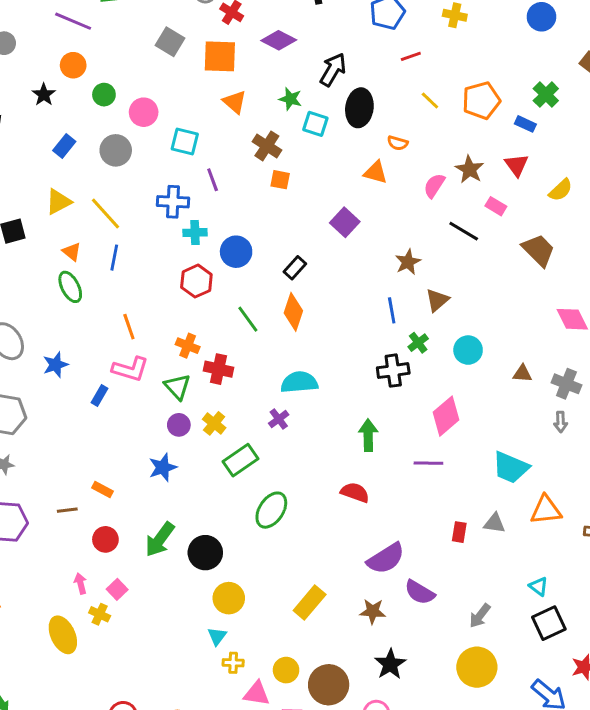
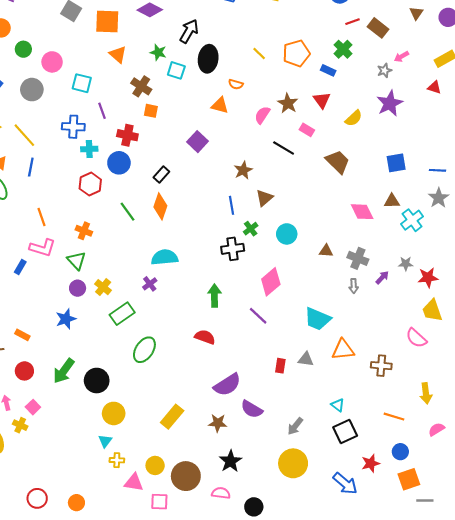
red line: (411, 56) -> (353, 22), moved
red cross: (218, 369) -> (127, 135), moved
purple line: (428, 463) -> (258, 316), turned 42

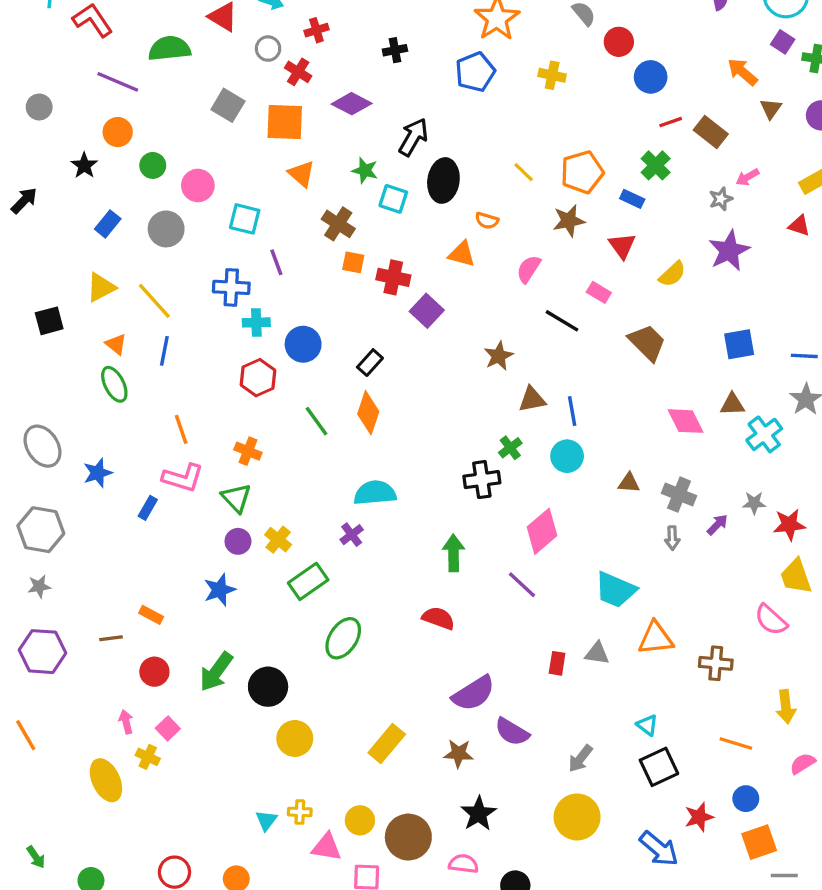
brown star: (288, 103) -> (569, 221), moved, turned 30
red cross: (127, 135) -> (393, 277), moved
brown triangle: (264, 198) -> (532, 399), turned 30
blue line: (232, 205) -> (572, 411), moved
cyan triangle: (105, 441) -> (266, 820), moved

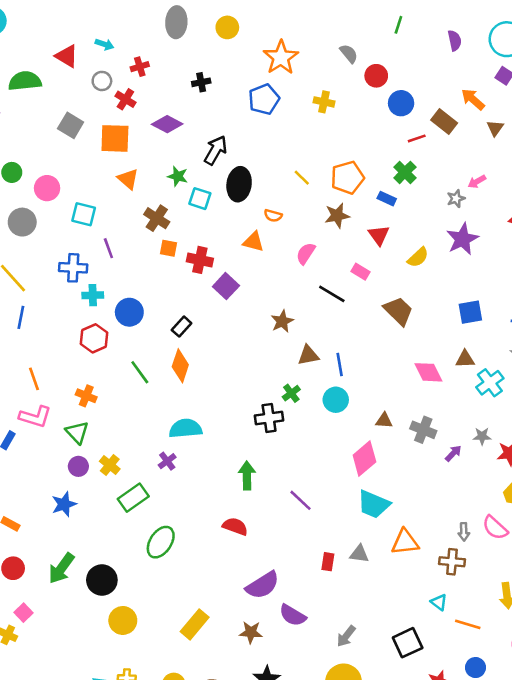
brown rectangle: (711, 132) -> (444, 121), moved
pink diamond: (542, 531) -> (364, 459), moved
gray arrow: (672, 538) -> (464, 532), moved
cyan triangle: (647, 725) -> (439, 602), moved

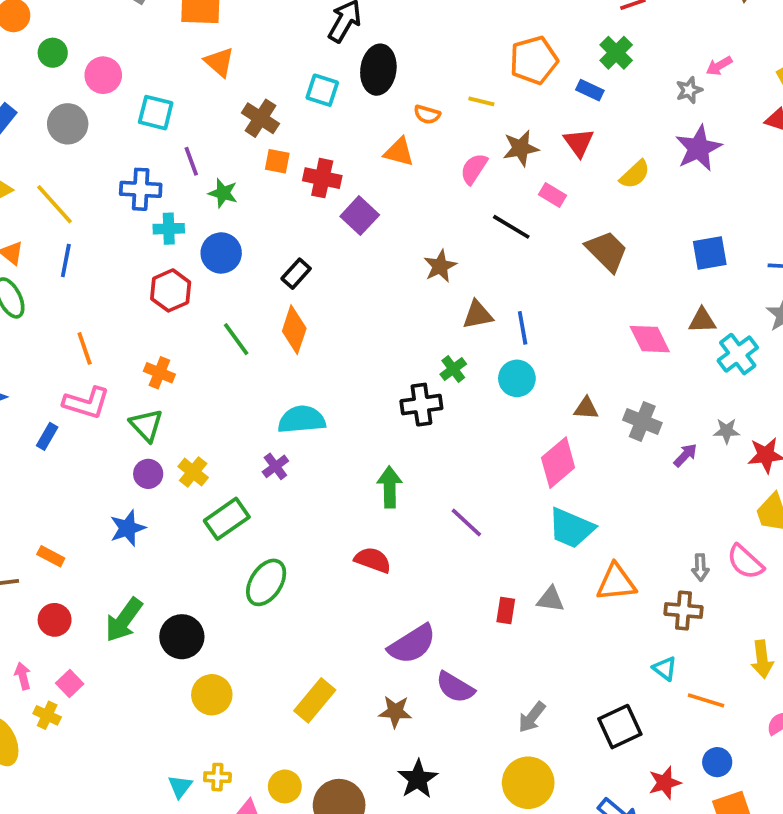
green star: (178, 176) -> (223, 193), moved
yellow line: (302, 178) -> (481, 101), moved, turned -30
brown star: (337, 216) -> (521, 148), moved

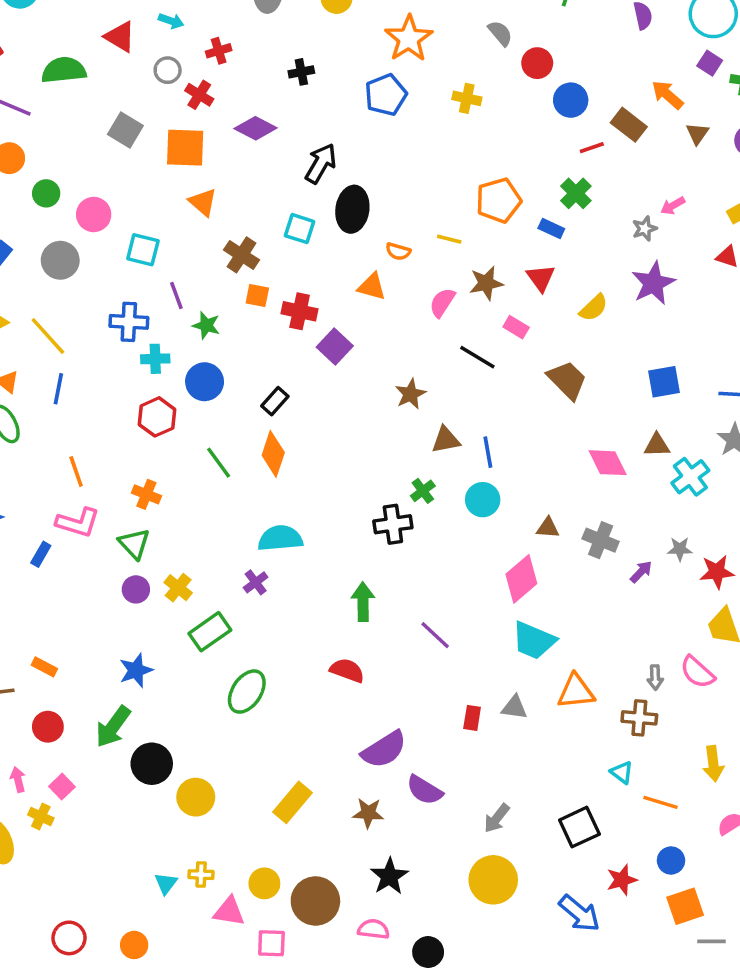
blue star: (128, 528) -> (136, 670), moved
black circle: (182, 637) -> (152, 764), moved

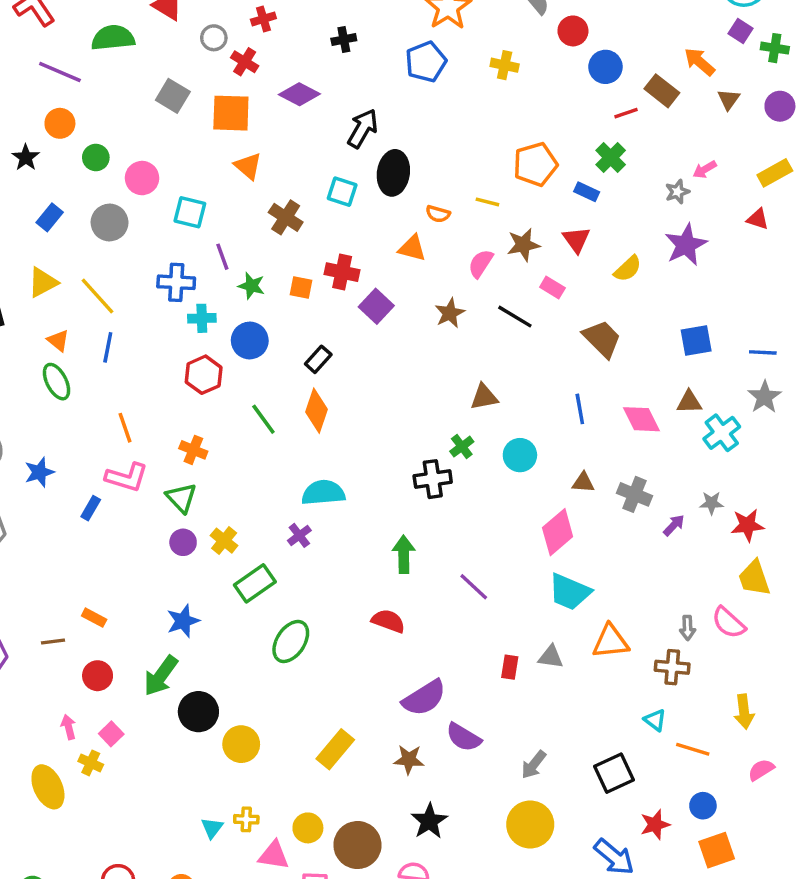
orange square: (257, 295) -> (301, 287), moved
brown star: (410, 394) -> (450, 313), moved
blue line: (488, 452) -> (580, 409), moved

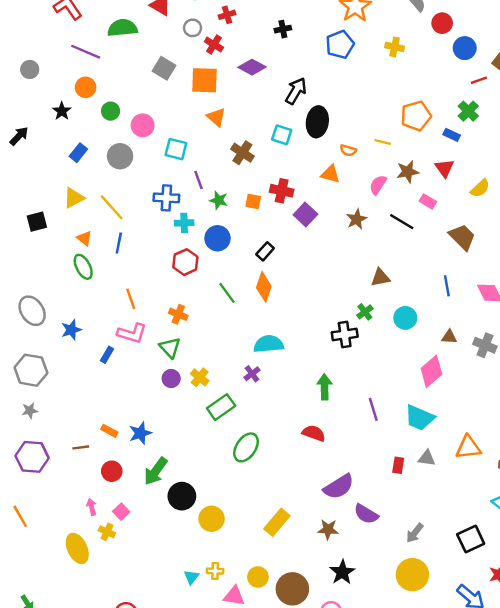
purple line: (474, 587) -> (373, 409), turned 30
cyan trapezoid: (570, 592) -> (420, 418), moved
blue star: (183, 621) -> (140, 433), moved

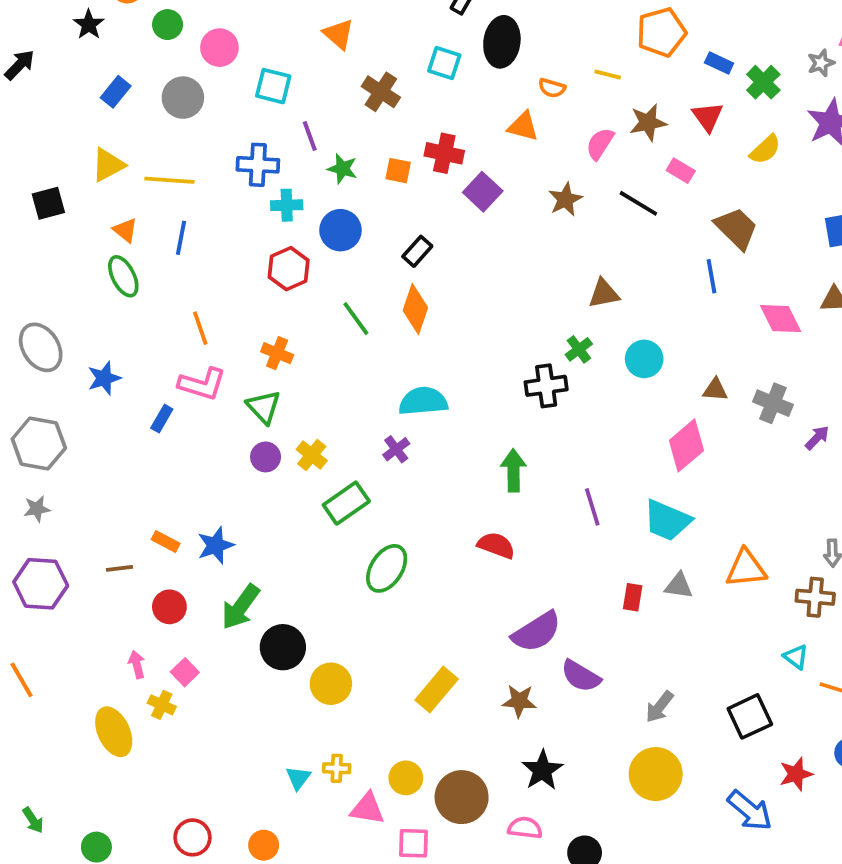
green cross: (468, 111) -> (763, 82), moved
yellow line: (112, 207) -> (169, 180), turned -44
blue line: (447, 286) -> (711, 276), moved

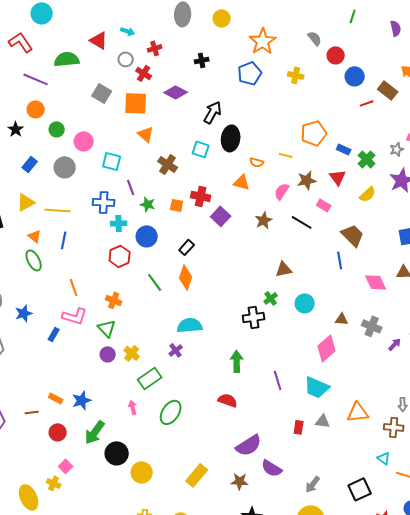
pink arrow: (137, 664) -> (133, 407), moved

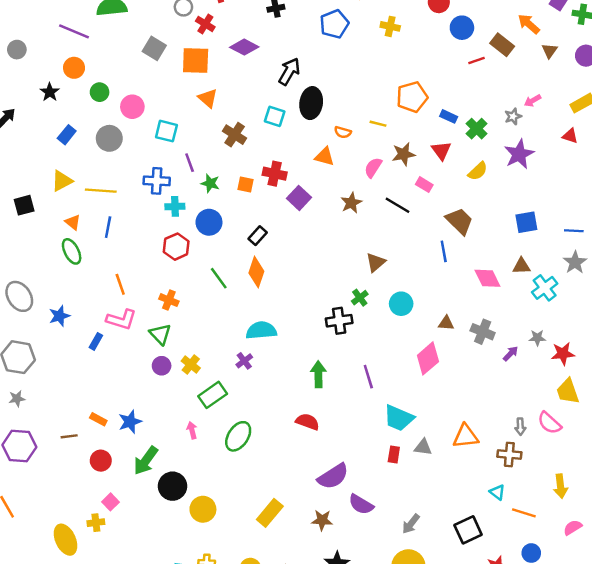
brown triangle: (284, 269) -> (376, 262), turned -30
purple line: (278, 380) -> (368, 377), moved
cyan trapezoid: (317, 387) -> (399, 418), moved
yellow cross: (54, 483) -> (96, 523), turned -32

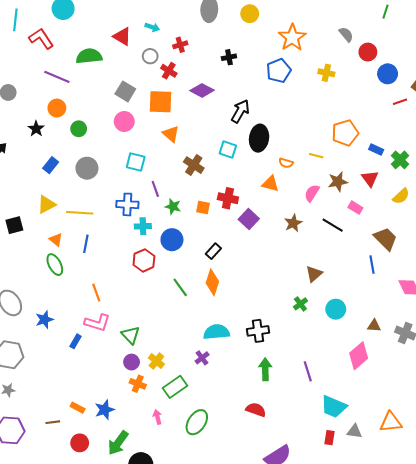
pink circle: (132, 107) -> (124, 122), moved
orange cross: (169, 300) -> (138, 384), moved
black cross: (339, 321) -> (258, 331), moved

